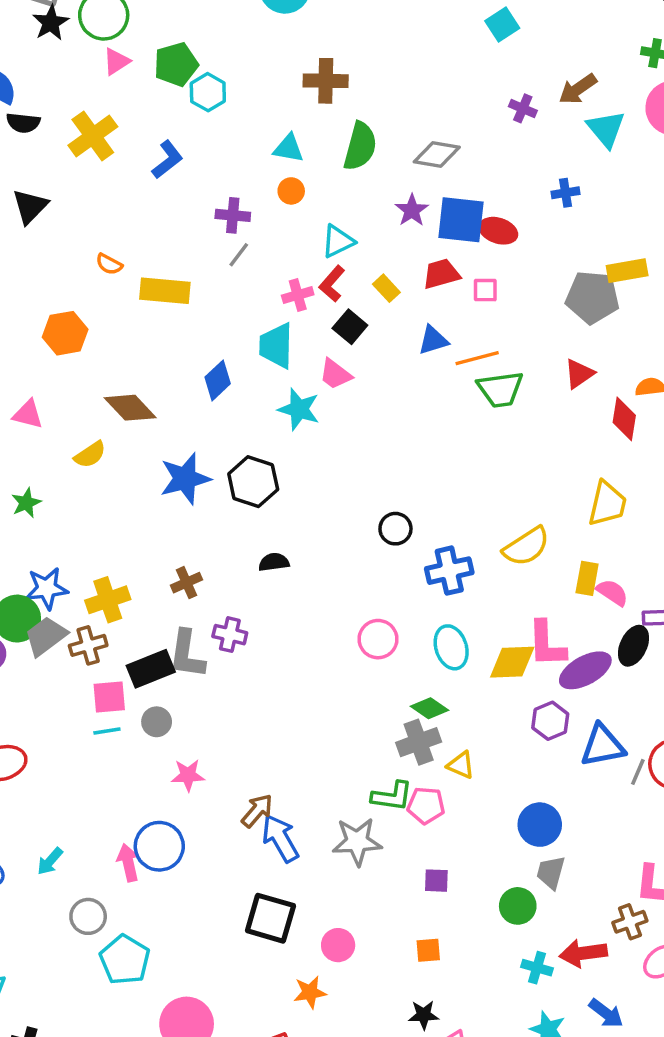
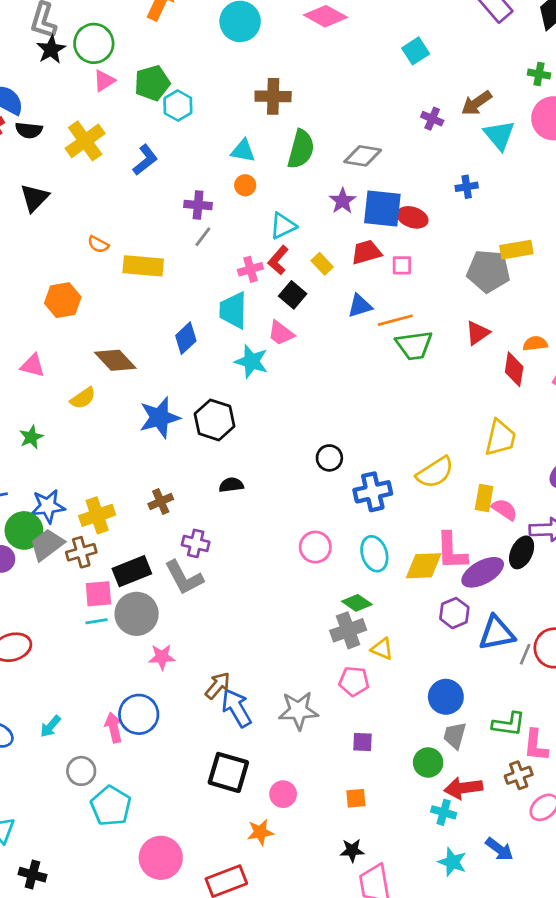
gray L-shape: (187, 654) -> (184, 578), moved, turned -36
gray circle: (157, 722) -> (137, 614), size x1.8
green L-shape: (392, 796) -> (509, 724), moved
red arrow: (583, 953) -> (463, 788), moved

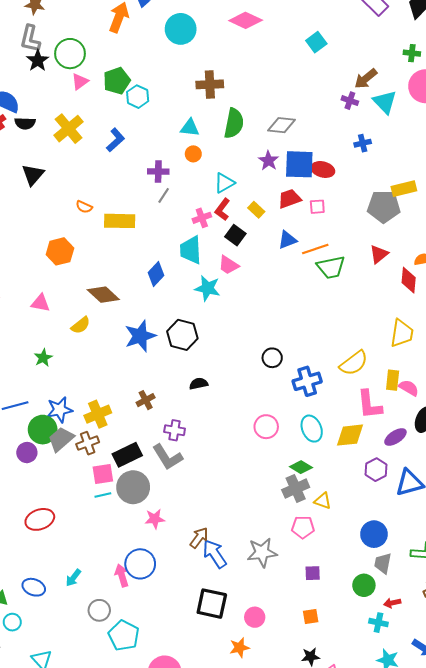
purple cross: (432, 119) -> (350, 101), moved
pink L-shape: (451, 551) -> (370, 405), moved
purple ellipse: (483, 572) -> (395, 437), size x0.7
red arrow: (463, 788) -> (392, 603), size x0.6

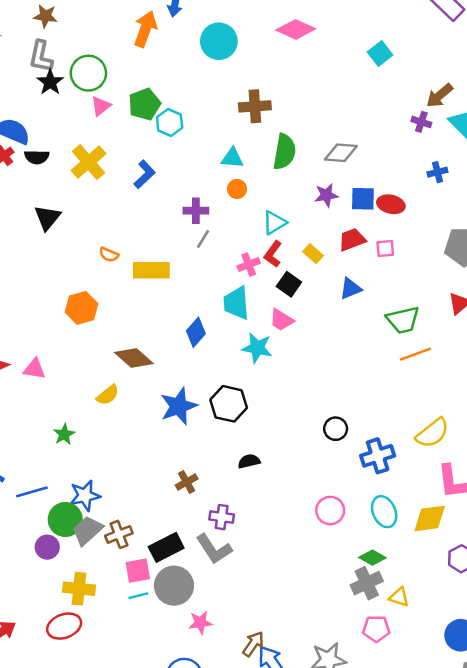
purple star: (269, 161) -> (326, 195), turned 30
blue square: (299, 164) -> (363, 199), size x0.7
orange line: (315, 249) -> (415, 354), moved
pink triangle: (40, 303) -> (34, 369), moved
yellow cross: (98, 414) -> (79, 589), moved, turned 30

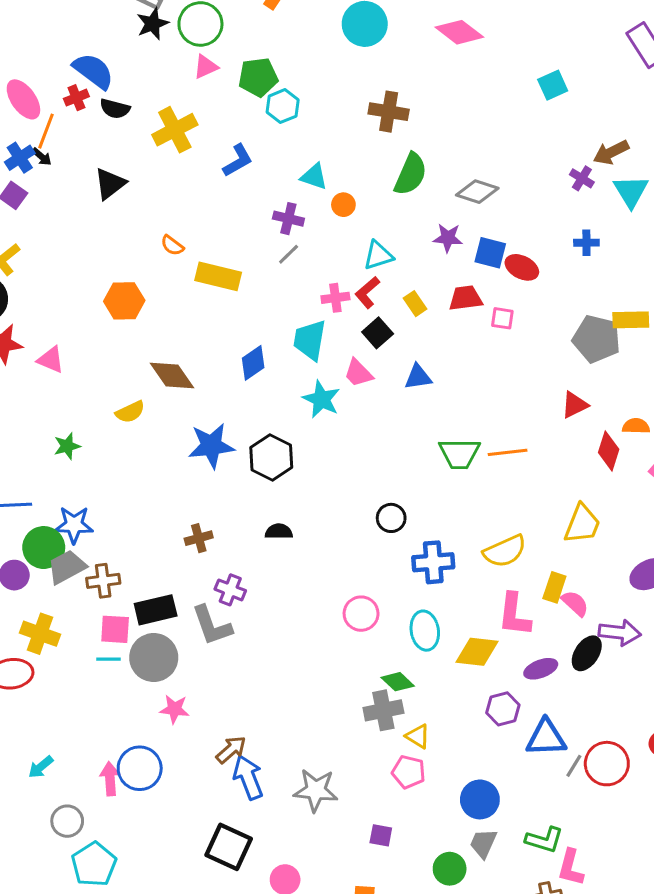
cyan triangle: (232, 158) -> (314, 176), moved
blue triangle: (351, 289) -> (418, 377), moved
green trapezoid: (403, 320) -> (459, 454), moved
pink pentagon: (376, 629) -> (409, 772), moved

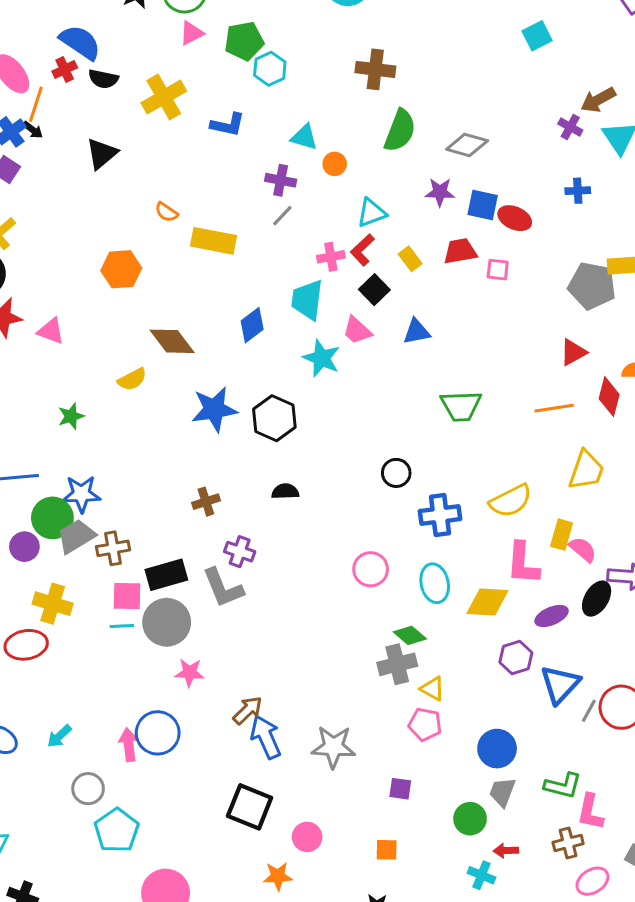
blue L-shape: (238, 160) -> (228, 125), turned 44
orange line: (508, 452) -> (554, 408), moved
blue triangle: (546, 738) -> (560, 684), turned -42

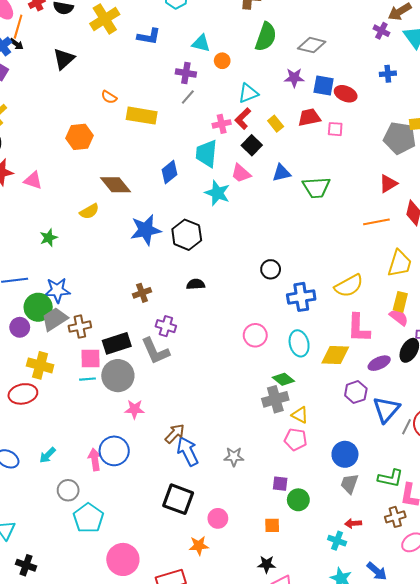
green trapezoid: (461, 406) -> (316, 187), moved
yellow rectangle: (562, 535) -> (400, 302), moved
gray star: (333, 747) -> (234, 457), size x0.7
green circle: (470, 819) -> (298, 500), moved

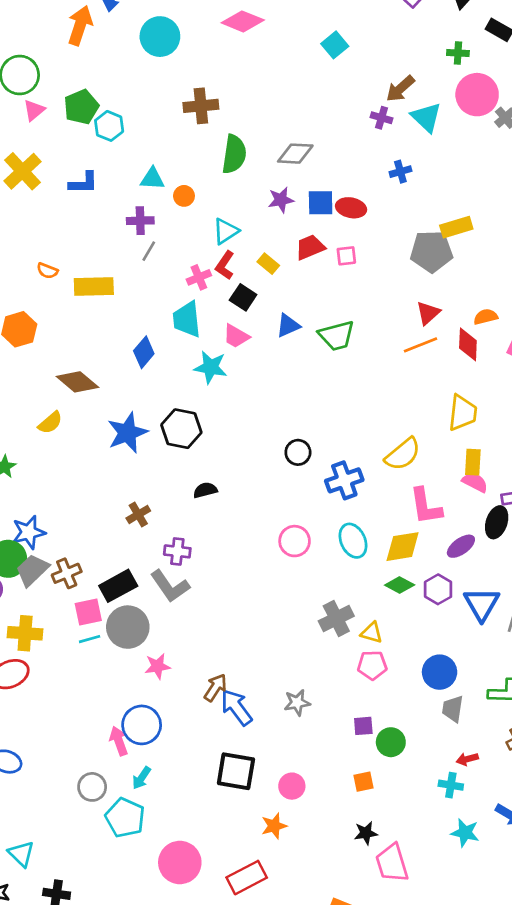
orange line: (376, 222) -> (420, 345), moved
green diamond: (283, 379) -> (400, 585), moved
cyan arrow: (47, 455) -> (141, 778), moved

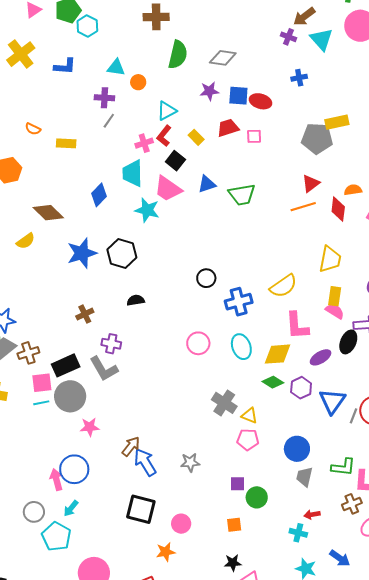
yellow rectangle: (94, 286) -> (66, 143), size x0.7
pink trapezoid: (236, 336) -> (168, 189), size x1.4
gray cross: (336, 618) -> (224, 403), turned -35

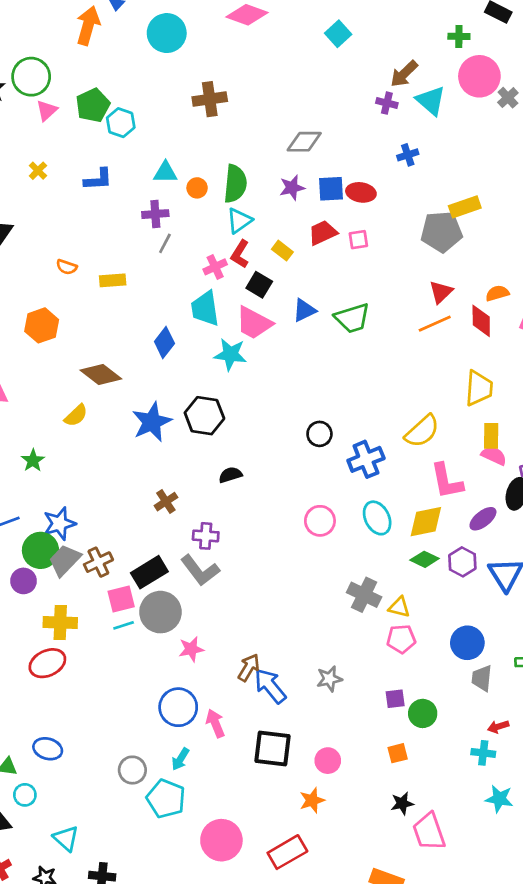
yellow cross: (21, 54) -> (38, 171), size x0.5
green semicircle: (178, 55) -> (235, 184), moved
pink arrow: (56, 480) -> (215, 723), moved

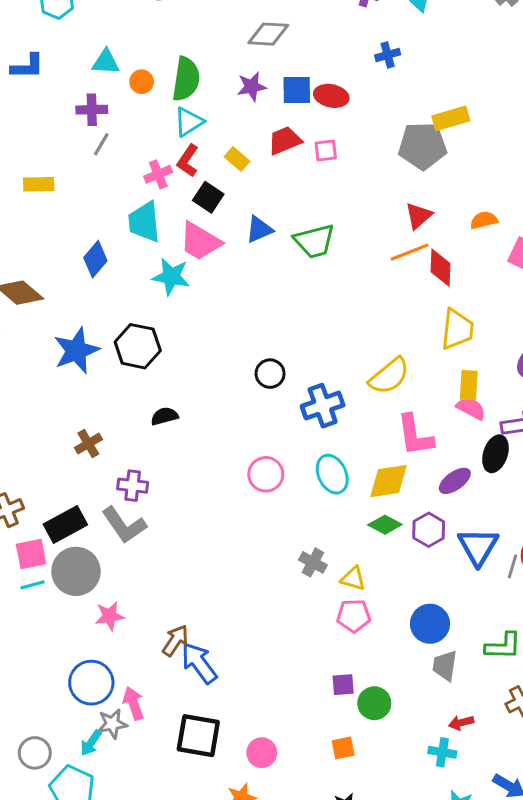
red diamond: (481, 321) -> (440, 268), moved
gray cross: (364, 595) -> (313, 562), size x0.7
gray star: (329, 679) -> (112, 724), moved

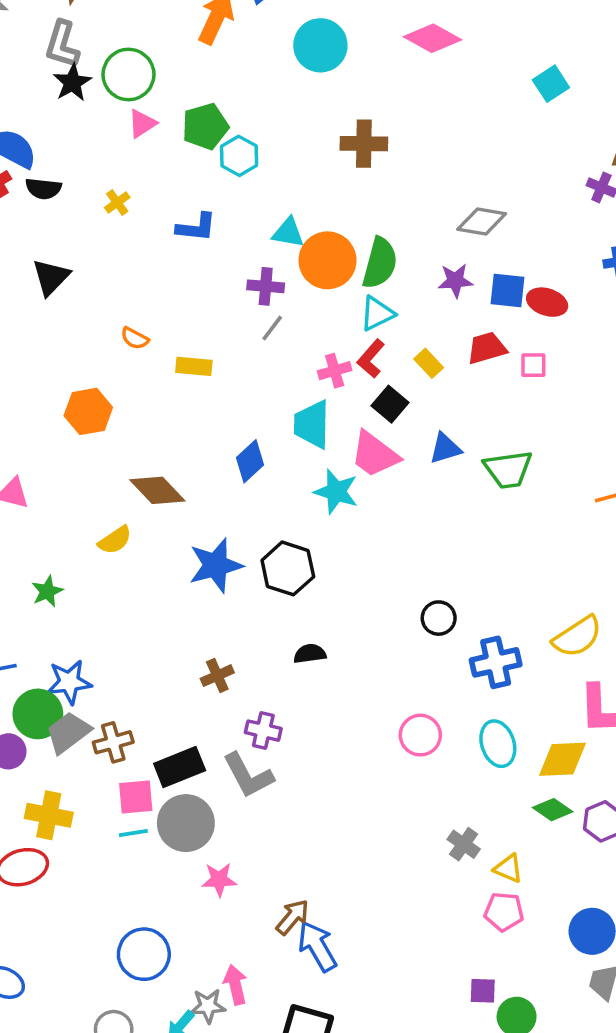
orange circle: (142, 82) -> (327, 260), size x2.0
blue circle: (91, 683) -> (144, 954), moved

